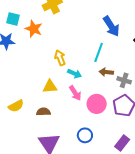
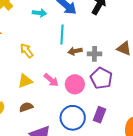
cyan arrow: (75, 74) -> (39, 13), moved
blue circle: (85, 135) -> (73, 118), size x1.6
purple rectangle: (122, 143) -> (100, 115), moved

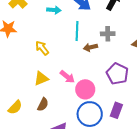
gray cross: (94, 54) -> (108, 34), moved
pink circle: (75, 84) -> (85, 89), moved
brown semicircle: (26, 107) -> (43, 104), turned 136

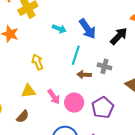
pink circle: (85, 89) -> (74, 103), moved

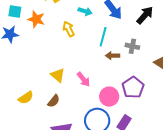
yellow arrow: (37, 62) -> (69, 29), moved
yellow triangle: (28, 91) -> (58, 75), turned 49
pink circle: (74, 103) -> (109, 97), moved

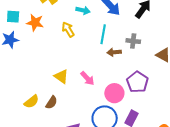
brown semicircle: (54, 101) -> (51, 103), moved

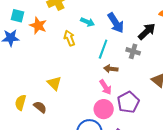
gray cross: (133, 41) -> (133, 51), moved
pink arrow: (87, 78) -> (105, 87), moved
yellow semicircle: (31, 102) -> (20, 103), turned 133
brown semicircle: (51, 103) -> (40, 107), turned -96

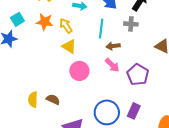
cyan square: (18, 16) -> (17, 19), moved, turned -32
orange star: (38, 25) -> (45, 22), moved
yellow triangle: (54, 83) -> (69, 46), moved
pink circle: (104, 109) -> (79, 71), moved

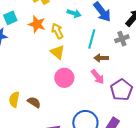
gray cross: (131, 24) -> (122, 39), turned -32

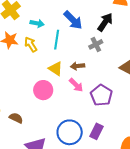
cyan arrow: (74, 13) -> (37, 23), moved
cyan line: (92, 39) -> (57, 40), moved
yellow triangle: (58, 52) -> (56, 69), moved

